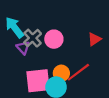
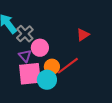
pink circle: (54, 39) -> (40, 48), moved
purple triangle: (23, 48) -> (25, 56), moved

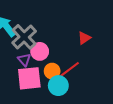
gray cross: (25, 34) -> (24, 37), size x1.4
cyan circle: (47, 80) -> (58, 86), moved

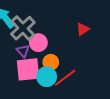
red line: (69, 70) -> (65, 78), moved
cyan circle: (58, 86) -> (47, 77), moved

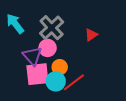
gray cross: (23, 28) -> (52, 28), moved
purple triangle: (23, 51) -> (32, 56), size x1.5

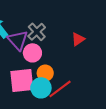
gray cross: (52, 28) -> (37, 32), size x0.7
purple triangle: (32, 56) -> (18, 40), moved

